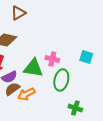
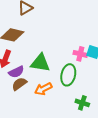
pink cross: (52, 59) -> (80, 54), moved
orange arrow: (26, 94) -> (43, 89), moved

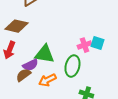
pink cross: (80, 54) -> (84, 45), turned -32
purple semicircle: (16, 72) -> (30, 65), moved

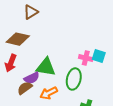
pink cross: (84, 45) -> (86, 58), turned 32

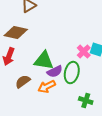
pink cross: (86, 58) -> (84, 52), turned 32
purple semicircle: (32, 78) -> (55, 72), moved

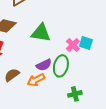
green triangle: (44, 60) -> (41, 33), moved
green cross: (86, 100) -> (75, 94), turned -32

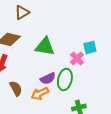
cyan square: (86, 43) -> (90, 47), moved, turned -32
brown semicircle: (12, 75) -> (16, 88), turned 98

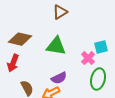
brown triangle: (22, 12) -> (60, 12), moved
green ellipse: (65, 79) -> (98, 79), moved

